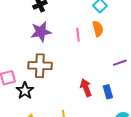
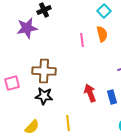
purple star: (41, 32) -> (27, 28), moved
black star: (25, 91) -> (44, 96), moved, turned -30

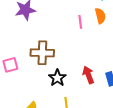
black star: (44, 96) -> (57, 78), moved, turned 30

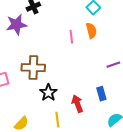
red arrow: (88, 75) -> (77, 104), moved

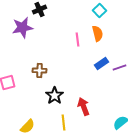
brown cross: (33, 68) -> (40, 70), size x0.6
blue rectangle: (101, 94) -> (102, 64), moved, turned 72

